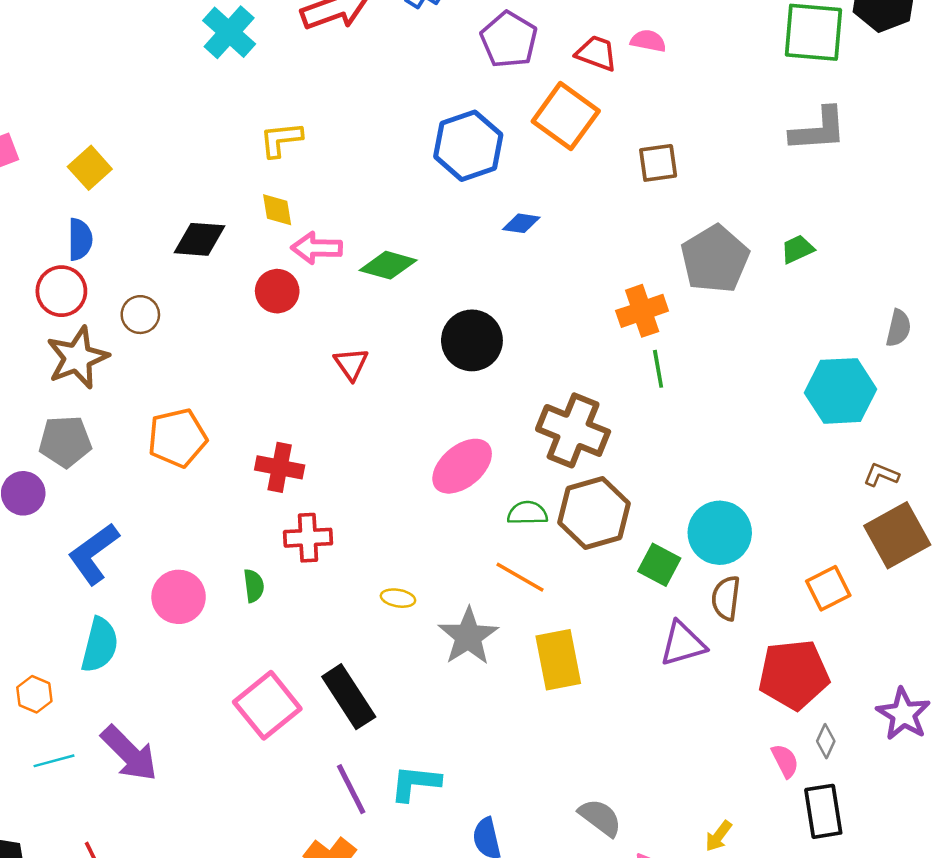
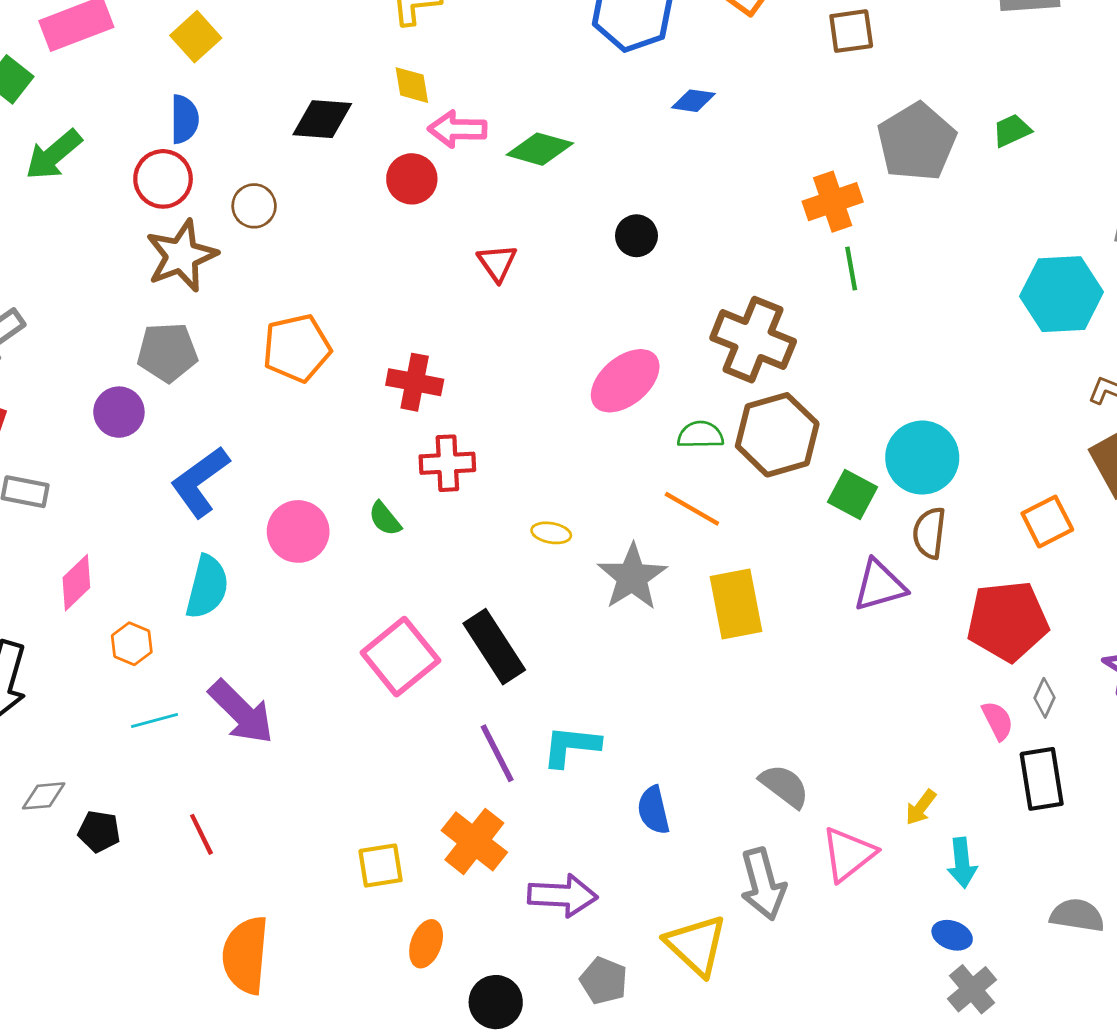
black circle: (472, 340) -> (636, 236), size x0.6
green semicircle: (254, 586) -> (385, 519), turned 148

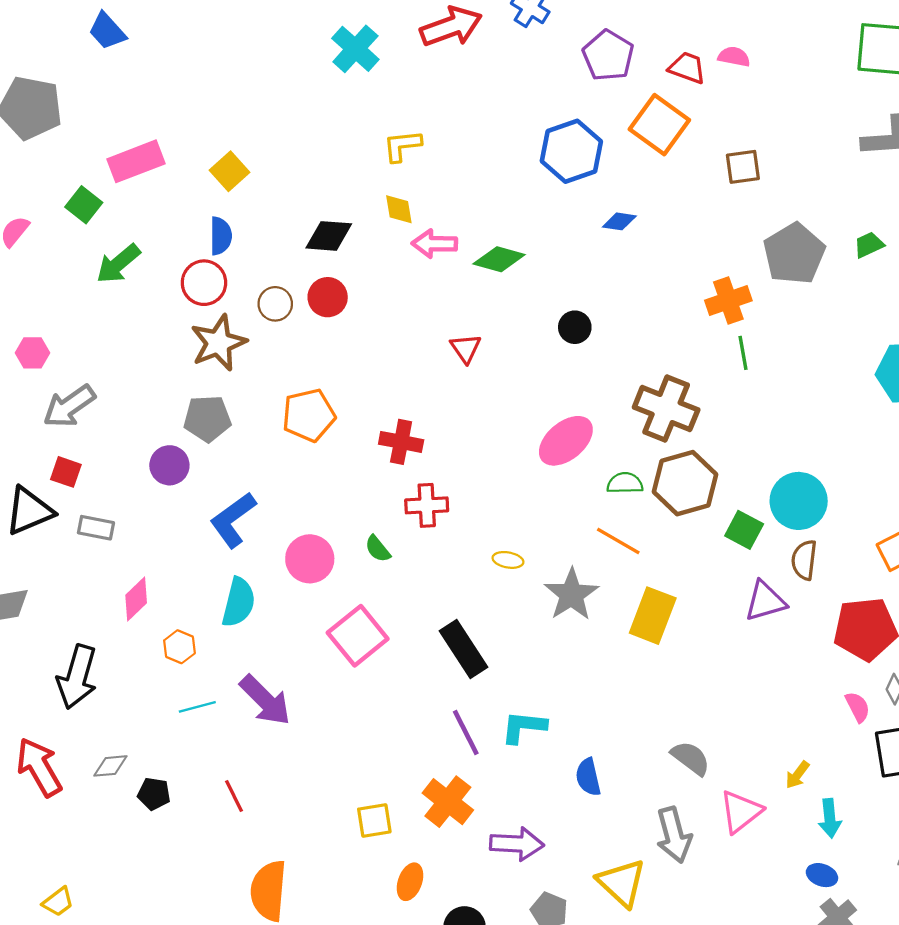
red circle: (412, 179) -> (328, 297), moved
yellow rectangle: (736, 604) -> (653, 616), turned 32
pink square: (400, 657) -> (358, 636), moved

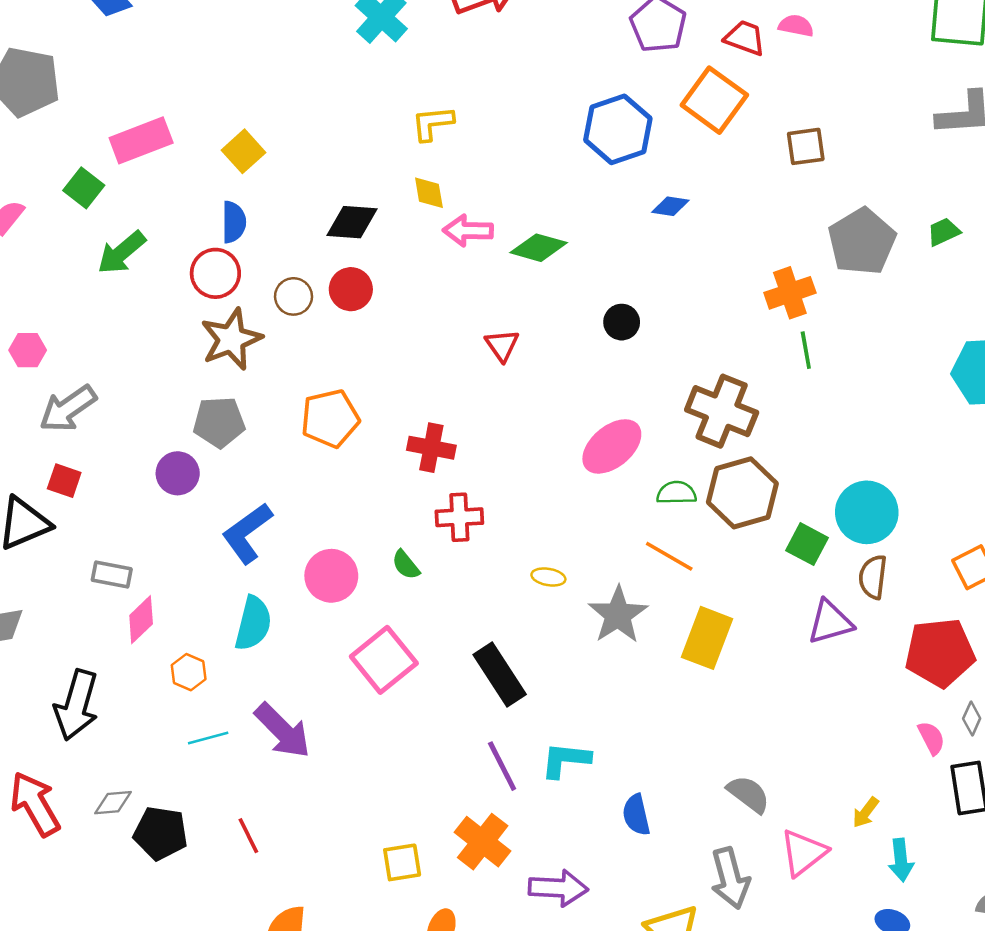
gray rectangle: (96, 528) -> (112, 575), moved
black pentagon: (154, 794) -> (161, 833), size x1.5

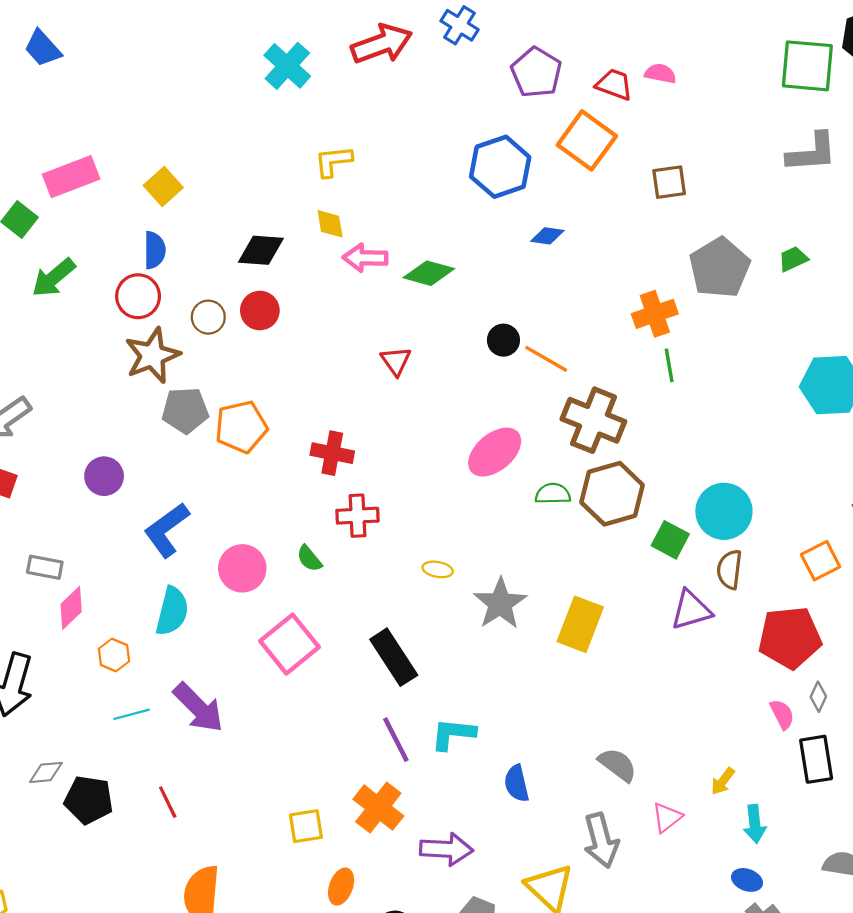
gray pentagon: (219, 422) -> (185, 410), moved
orange line: (669, 556) -> (546, 359), moved
pink triangle: (803, 853) -> (667, 817), size x0.7

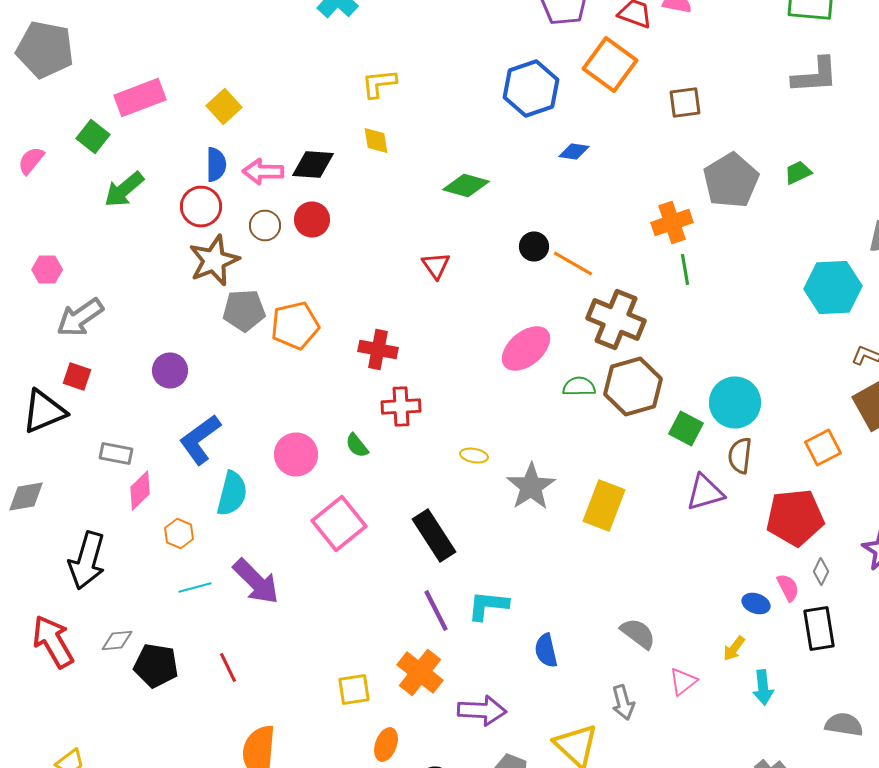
pink arrow: (365, 258) -> (263, 172), moved
blue L-shape: (167, 530) -> (200, 440), moved
gray arrow: (601, 840) -> (623, 702), size x0.7
blue ellipse: (747, 880) -> (756, 604), moved

